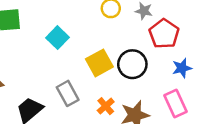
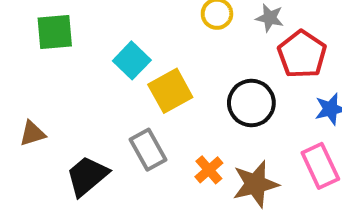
yellow square: (99, 63) -> (170, 91), moved

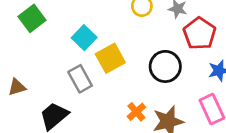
green square: (55, 32) -> (32, 18), turned -32
gray rectangle: (148, 150) -> (80, 79), moved

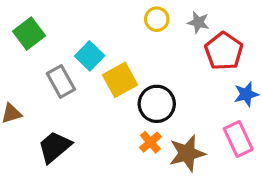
black circle: (165, 66) -> (157, 104), moved
gray rectangle: (80, 79) -> (61, 81), moved

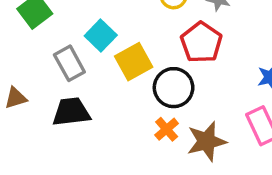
red pentagon: (224, 51) -> (201, 42), moved
black trapezoid: (55, 147) -> (71, 112), moved, turned 33

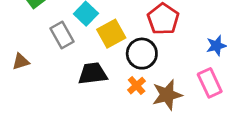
black trapezoid: (71, 112) -> (93, 74), moved

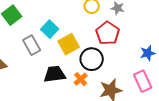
orange cross: (137, 86) -> (81, 79), moved

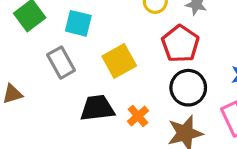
cyan square: (50, 29) -> (78, 23), moved, turned -30
black circle: (92, 59) -> (188, 88), moved

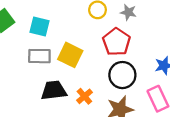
yellow square: (119, 61) -> (70, 55), turned -35
gray rectangle: (61, 63) -> (39, 56), moved, turned -60

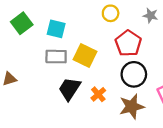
gray star: (128, 12) -> (150, 16), moved
black trapezoid: (54, 90) -> (69, 89), turned -50

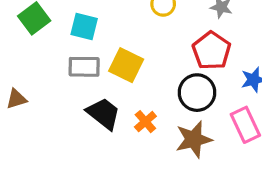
red pentagon: (128, 43) -> (212, 51), moved
black trapezoid: (69, 89) -> (103, 114), turned 95

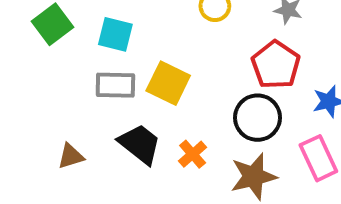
brown triangle: (16, 99) -> (71, 156), moved

